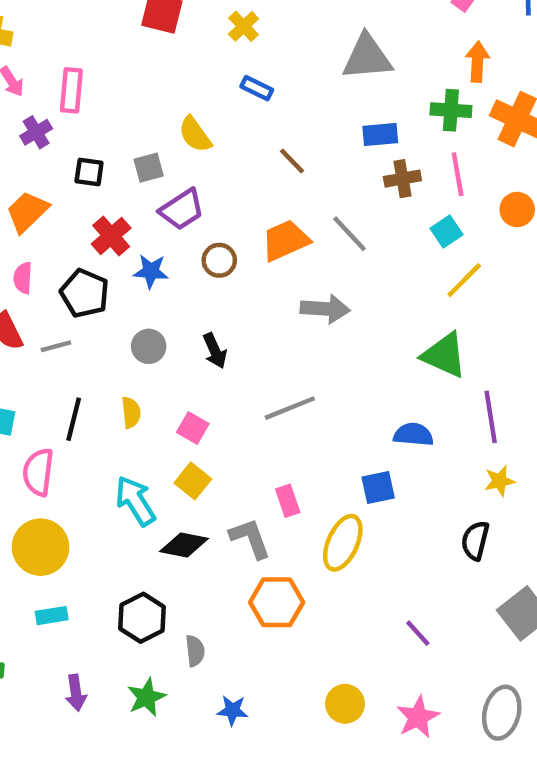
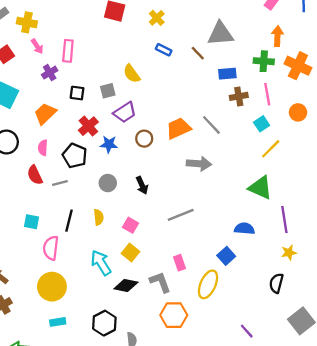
brown line: (292, 161) -> (198, 53), moved
blue square: (378, 488) -> (226, 256), turned -30

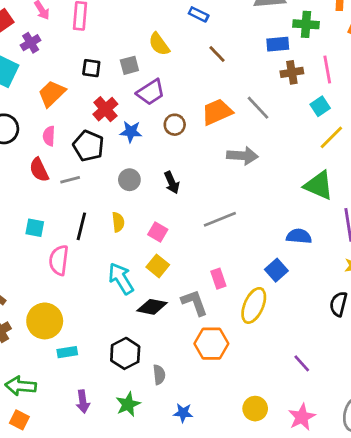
brown line: (198, 53) -> (217, 54), moved
green cross: (264, 61) -> (306, 24), moved
purple cross: (50, 73) -> (31, 43), moved
yellow circle: (52, 287) -> (45, 321), moved

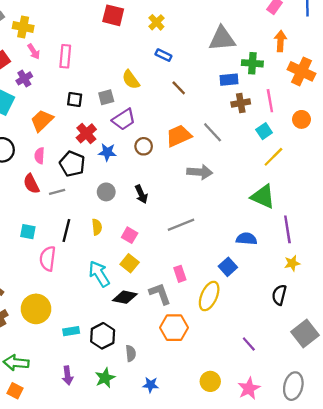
cyan rectangle: (67, 352) -> (71, 331), moved

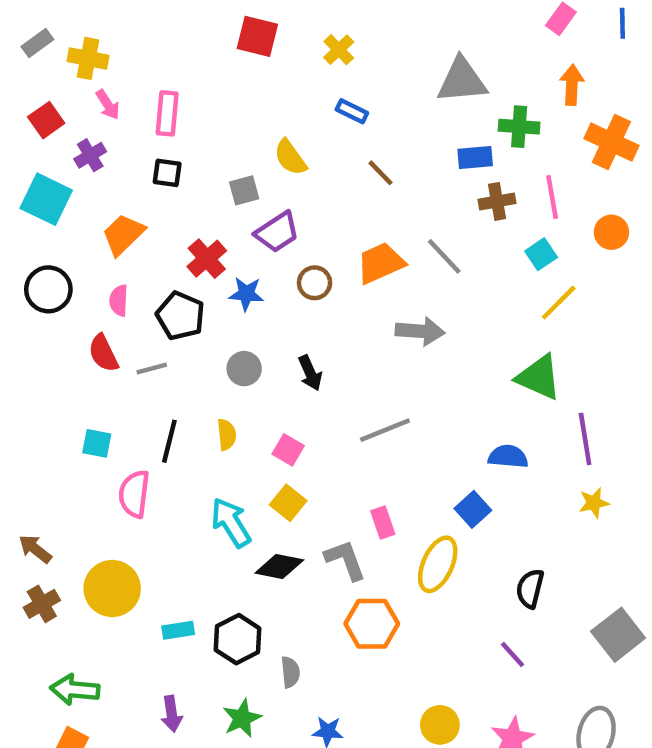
black square: (75, 100) -> (167, 173), moved
black semicircle: (279, 295) -> (530, 589), moved

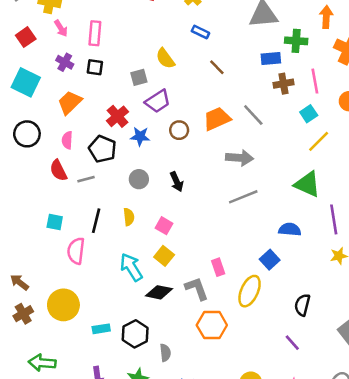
purple cross: (90, 155) -> (65, 62), moved, turned -30
gray line: (385, 430) -> (243, 197), moved

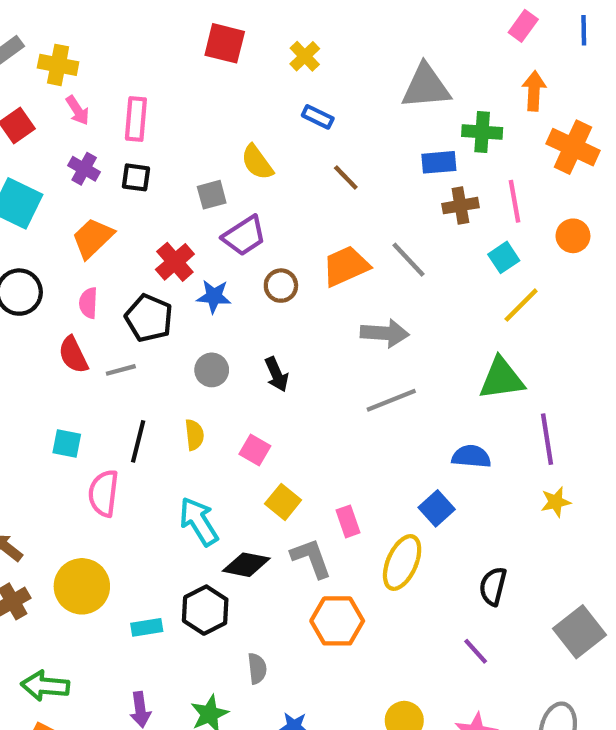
green triangle: (307, 184) -> (502, 379), turned -32
yellow square: (164, 256) -> (283, 502), moved
black hexagon: (135, 334) -> (205, 610), moved

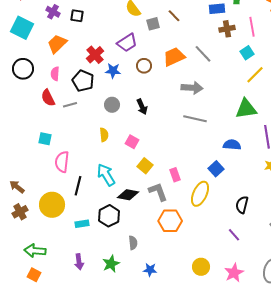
gray square: (212, 195) -> (153, 24), moved
gray line: (391, 400) -> (195, 119), turned 35
black line: (138, 441) -> (78, 186), moved

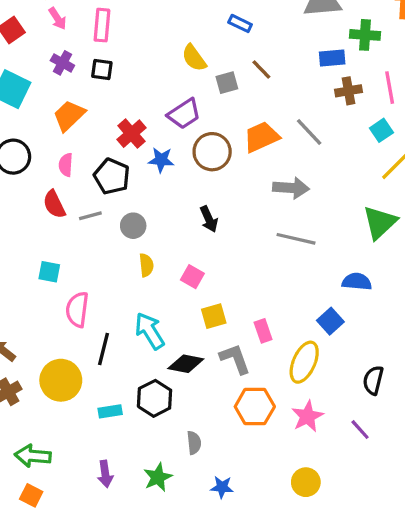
brown circle: (144, 66) -> (212, 152), size x1.5
gray circle: (112, 105) -> (133, 226), moved
green triangle: (246, 109) -> (380, 222), turned -35
yellow square: (145, 166) -> (214, 316), turned 35
pink star: (234, 273) -> (307, 416), moved

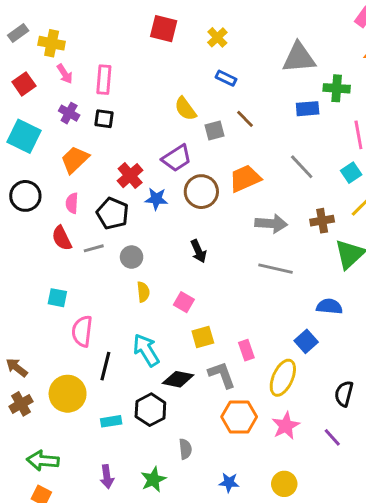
brown cross: (349, 91) -> (322, 221), moved
gray line: (309, 132) -> (302, 167), moved
blue star: (222, 487) -> (229, 482), moved

